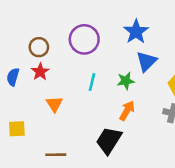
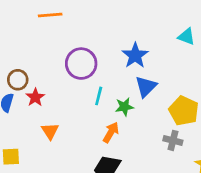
brown circle: (39, 47) -> (18, 80), moved
cyan line: (92, 82) -> (99, 96), moved
orange arrow: (127, 111) -> (111, 132), moved

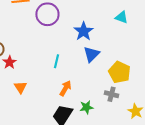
purple circle: (81, 64) -> (47, 14), moved
green star: (124, 107) -> (86, 107), moved

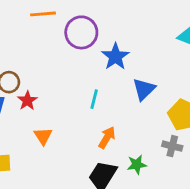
blue star: (83, 31) -> (115, 57), moved

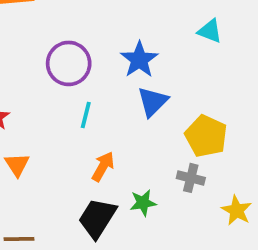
purple circle: (81, 32) -> (69, 63), moved
blue star: (115, 57) -> (139, 60), moved

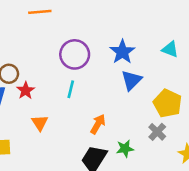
cyan triangle: (210, 31) -> (170, 49), moved
cyan line: (86, 115) -> (71, 89), moved
gray cross: (191, 178) -> (157, 132), turned 30

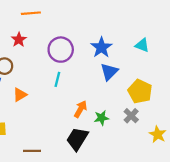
red star: (26, 91) -> (19, 40), moved
orange triangle: (40, 123) -> (20, 95), moved, turned 32
green star: (125, 149) -> (101, 118), moved

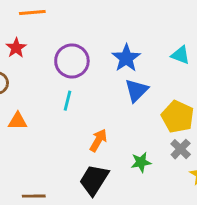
orange triangle: (20, 95) -> (18, 121), turned 32
gray cross: (131, 116) -> (181, 149), moved
green star: (101, 118) -> (141, 162), moved

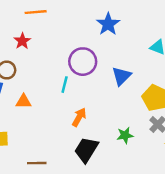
blue star: (126, 58) -> (108, 24), moved
purple circle: (72, 61) -> (83, 62), moved
orange arrow: (98, 140) -> (79, 117), moved

